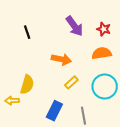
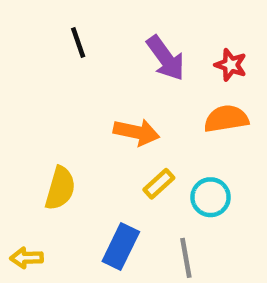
black line: (27, 32) -> (78, 42), moved
cyan circle: (105, 86) -> (211, 197), moved, size x0.7
yellow arrow: (12, 101) -> (27, 258), moved

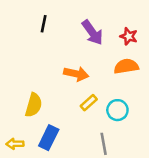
black line: (78, 42) -> (44, 24), turned 30
blue rectangle: (121, 247) -> (49, 138), moved

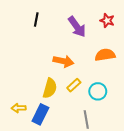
red star: (129, 36) -> (107, 21), moved
yellow semicircle: (34, 105) -> (50, 88), moved
yellow arrow: (15, 144) -> (19, 108), moved

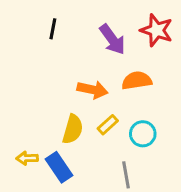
red star: (107, 21) -> (156, 30), size x1.5
orange semicircle: (105, 55) -> (137, 81), moved
blue rectangle: (40, 114) -> (59, 167), turned -60

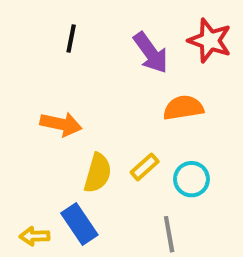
orange arrow: (93, 90) -> (61, 124), moved
yellow arrow: (27, 158) -> (35, 236), moved

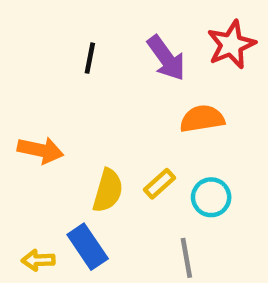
black line: (71, 38) -> (90, 58), moved
red star: (210, 41) -> (231, 45), turned 30
orange arrow: (61, 124) -> (40, 150), moved

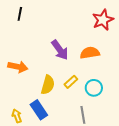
black line: (90, 58) -> (20, 14), moved
purple arrow: (166, 58) -> (60, 50), moved
yellow arrow: (38, 260) -> (17, 116), turned 72

